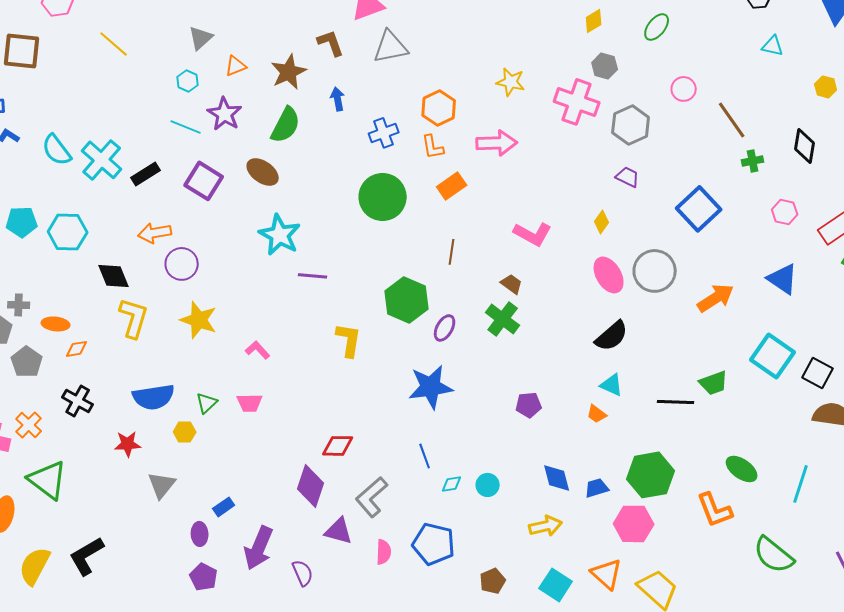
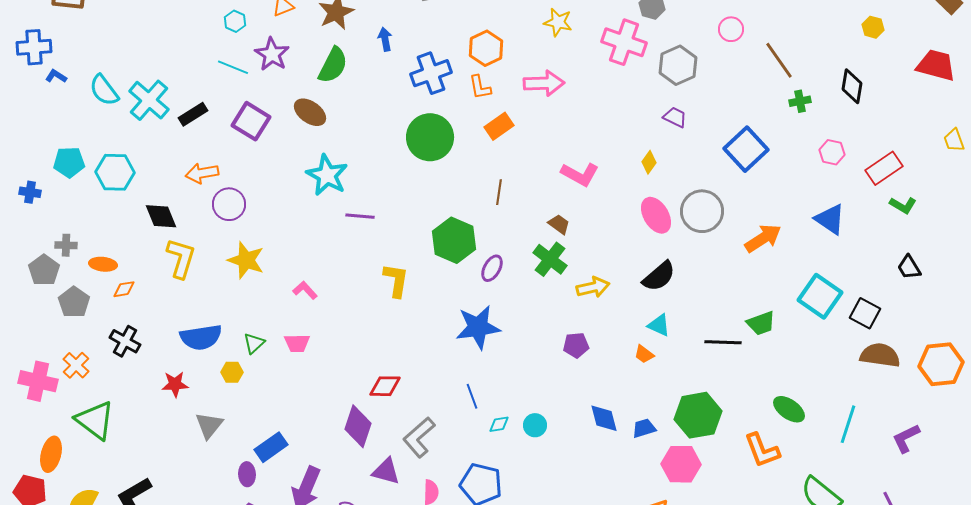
blue cross: (384, 133) -> (431, 73), size x1.4
blue rectangle: (224, 507) -> (271, 447), size x1.5
yellow arrow: (546, 526) -> (593, 287), moved

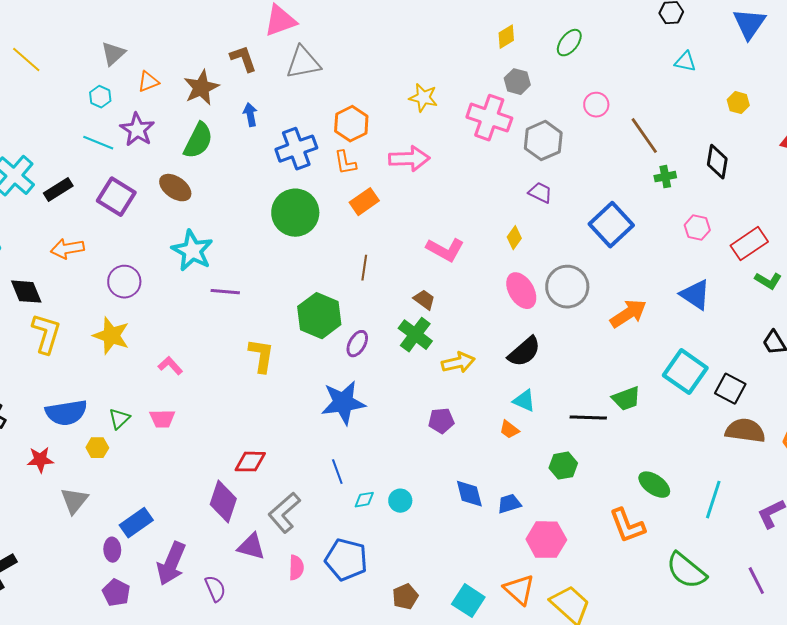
purple circle: (229, 204) -> (124, 282), moved
green hexagon: (698, 415) -> (563, 466), moved, size x0.6

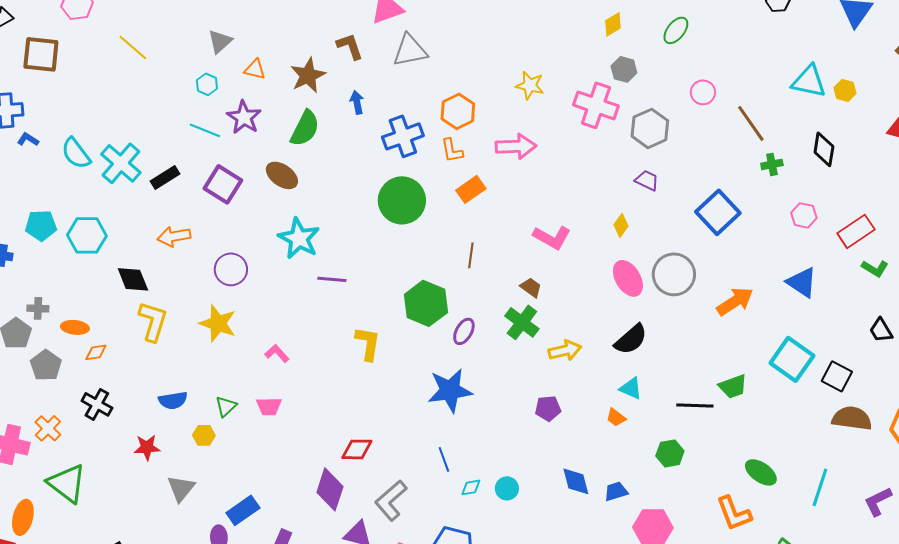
cyan triangle: (685, 62) -> (809, 81), moved, size x1.6
orange triangle: (148, 82) -> (255, 69), turned 35
blue semicircle: (66, 413) -> (173, 400), size x0.7

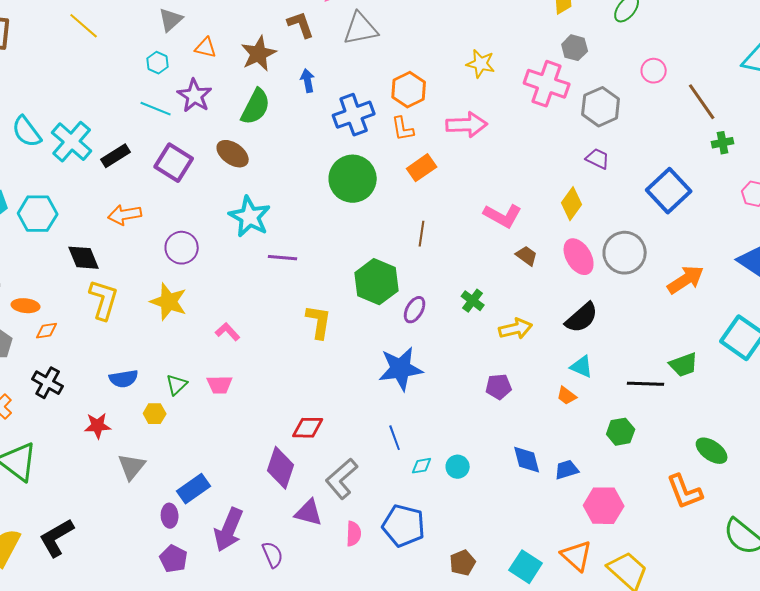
yellow diamond: (621, 225) -> (572, 204), size x1.4
brown trapezoid: (531, 287) -> (527, 256), moved
green cross: (522, 322) -> (473, 301), size x0.7

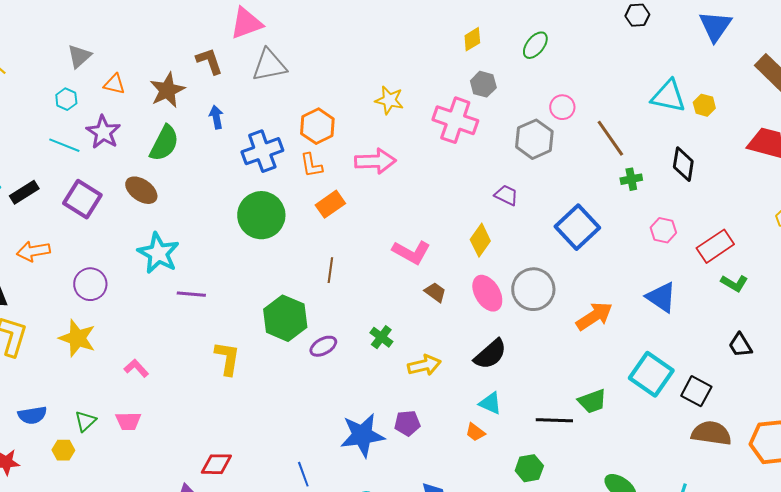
gray hexagon: (601, 107) -> (534, 139), moved
purple ellipse: (415, 310) -> (323, 346), turned 32
blue star: (401, 369) -> (362, 435), moved

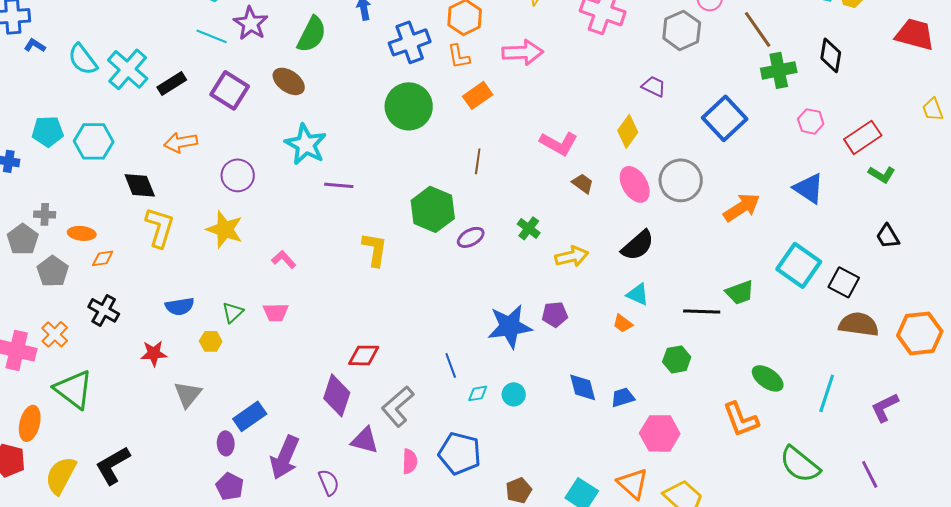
green cross: (631, 179) -> (779, 70), size x1.6

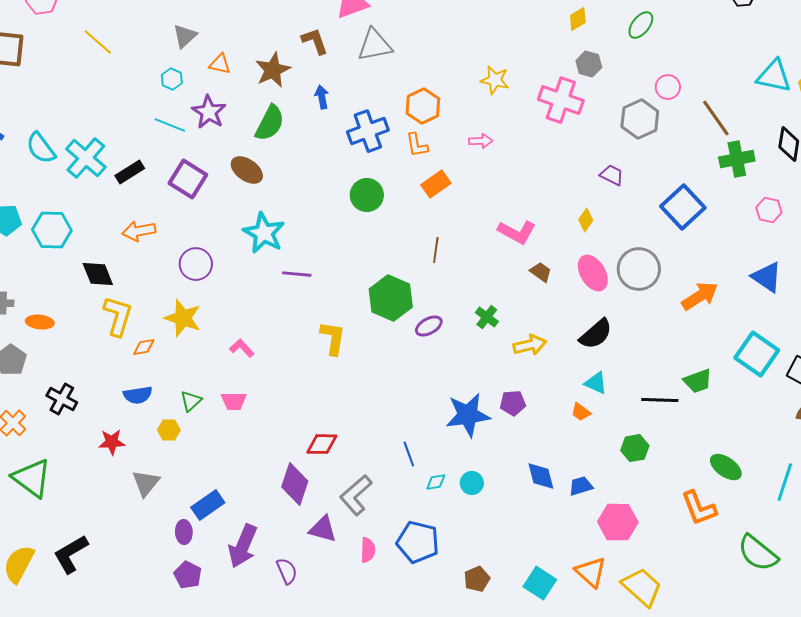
pink arrow: (523, 52) -> (481, 141), size x0.6
green circle: (409, 106) -> (367, 195), size x0.7
yellow diamond: (628, 131) -> (586, 220), size x0.7
orange diamond: (103, 258) -> (144, 347), moved

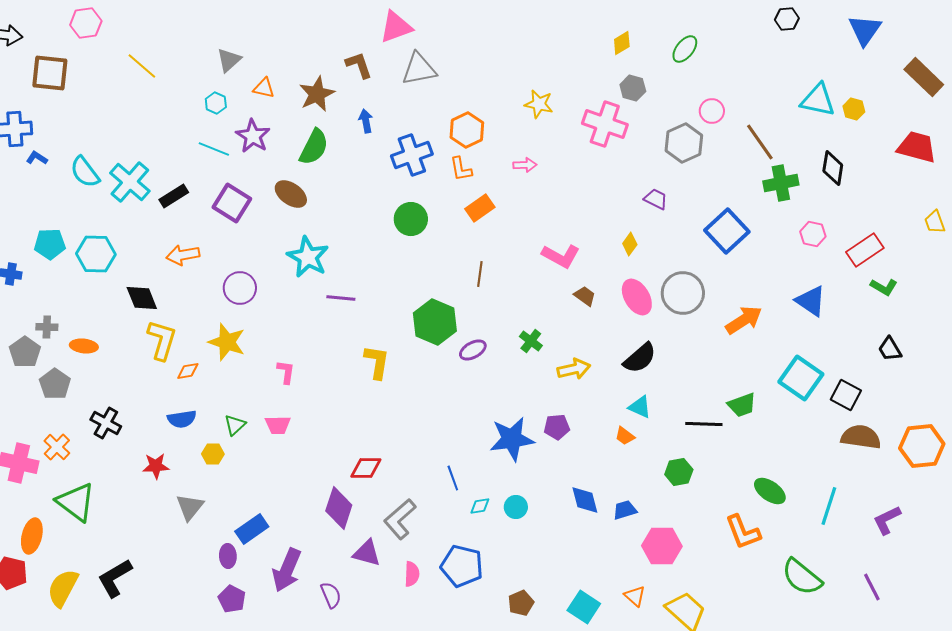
pink L-shape: (242, 348) -> (286, 372), turned 50
orange triangle: (591, 572) -> (635, 596), size x0.7

